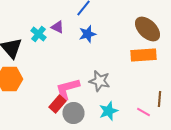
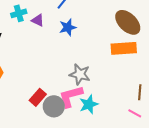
cyan cross: (38, 34) -> (19, 13), moved, turned 35
pink L-shape: (68, 89) -> (71, 96), moved
pink line: (144, 112) -> (135, 113), moved

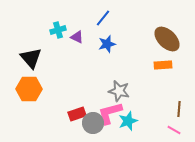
orange rectangle: (124, 48) -> (163, 65), size x0.7
red rectangle: (38, 97) -> (77, 114), turned 30

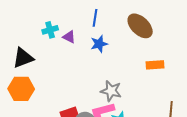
blue line: (103, 18) -> (95, 18), turned -30
brown ellipse: (167, 39) -> (140, 26), moved
black triangle: (31, 58) -> (23, 58), turned 50

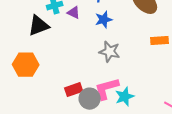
black triangle: (23, 58) -> (39, 26), moved
gray star: (111, 91) -> (110, 52), moved

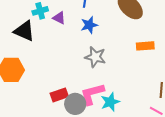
black triangle: (39, 26) -> (24, 31), turned 45

